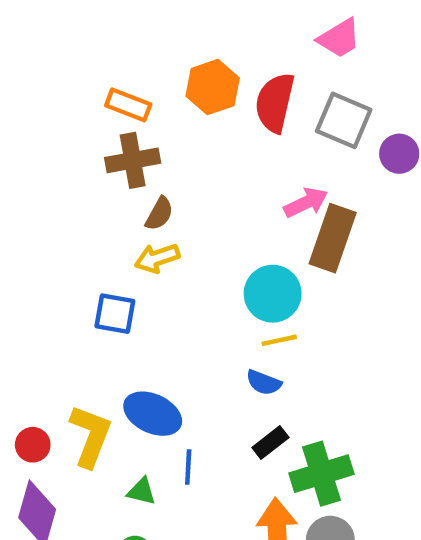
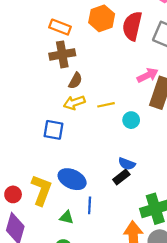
cyan circle: (273, 294) -> (131, 120), size x0.6
yellow line: (279, 340) -> (106, 105), moved
black rectangle: (270, 442) -> (121, 177), moved

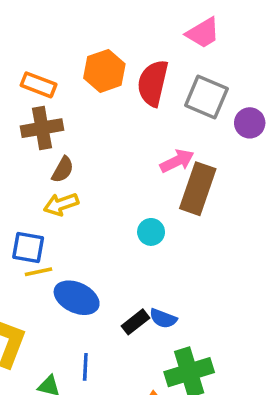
yellow line: (106, 105) -> (39, 272), moved
blue semicircle: (127, 164) -> (163, 318), moved
blue ellipse: (72, 179) -> (77, 298), moved

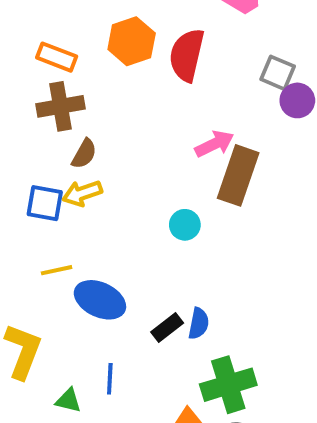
gray square: (206, 97) -> (278, 73), moved, size x0.7
blue square: (28, 248) -> (45, 203), moved
blue semicircle: (163, 318) -> (199, 323), turned -100

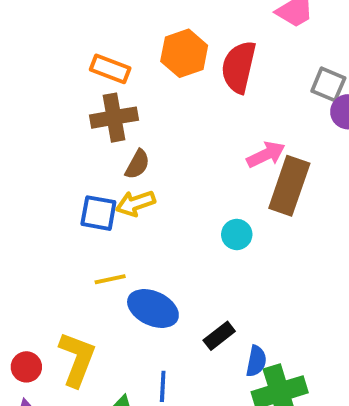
blue semicircle: (199, 323) -> (256, 361), moved

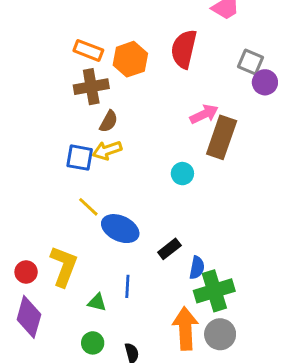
orange hexagon: (184, 53) -> (130, 59), moved
yellow line: (110, 279) -> (88, 207), turned 55

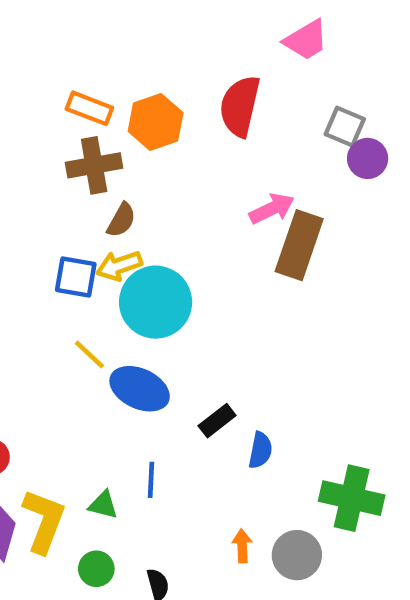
cyan circle: (182, 174) -> (156, 302), moved, size x2.0
yellow L-shape: (64, 266) -> (44, 521), moved
green cross: (214, 291) -> (352, 498), moved, turned 30
orange arrow: (185, 328) -> (242, 546), size x0.5

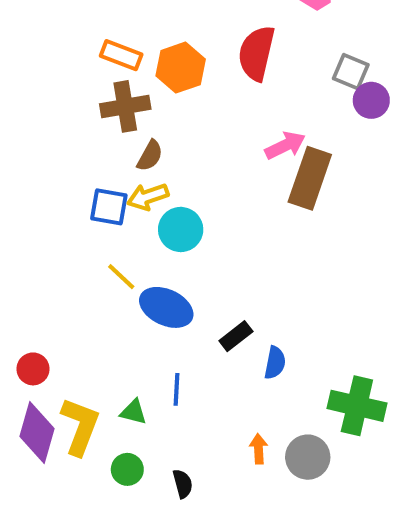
cyan circle: (156, 302) -> (181, 229), size x0.7

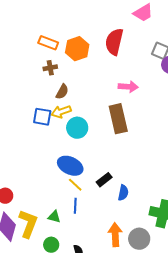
brown cross: (125, 106) -> (50, 68), size x0.6
pink arrow: (285, 145) -> (128, 87), turned 30
brown rectangle: (310, 178) -> (118, 119), moved, turned -32
yellow line: (121, 277) -> (75, 185), moved
orange arrow: (259, 449) -> (115, 235), size x1.6

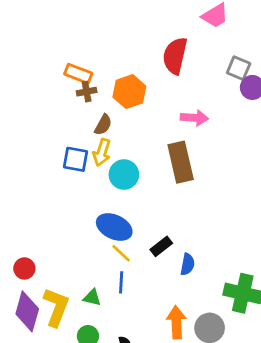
orange rectangle: (48, 43) -> (78, 74), moved
orange hexagon: (77, 49) -> (129, 92), moved
yellow arrow: (61, 112) -> (102, 152), turned -54

